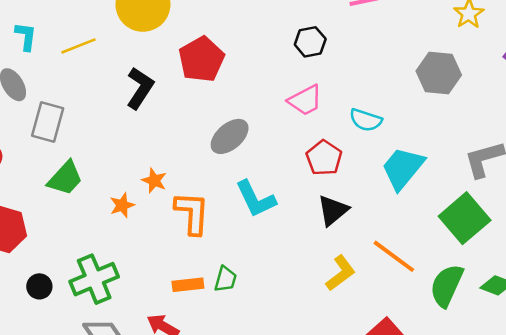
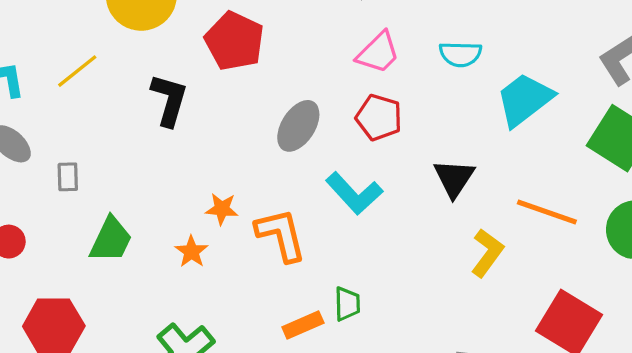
gray rectangle: (48, 122) -> (68, 177), size x0.6
red pentagon: (324, 158) -> (379, 117), moved
cyan trapezoid: (403, 168) -> (525, 100), turned 30

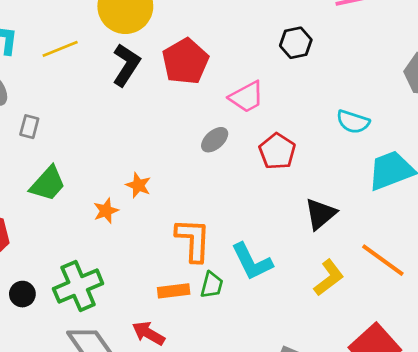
pink trapezoid: (378, 53) -> (247, 97), moved
black L-shape: (169, 100) -> (126, 65), moved
gray ellipse: (298, 126) -> (215, 140), size x0.7
cyan L-shape: (354, 193) -> (252, 262), moved
orange L-shape: (281, 235) -> (193, 240), moved

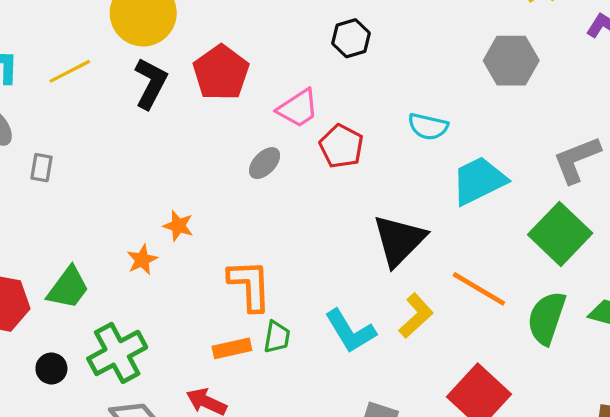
red pentagon: (277, 151) -> (341, 146), moved
green trapezoid: (48, 184) -> (68, 288), moved
black triangle: (320, 214) -> (399, 240), size x1.4
cyan L-shape: (252, 262) -> (350, 331), moved

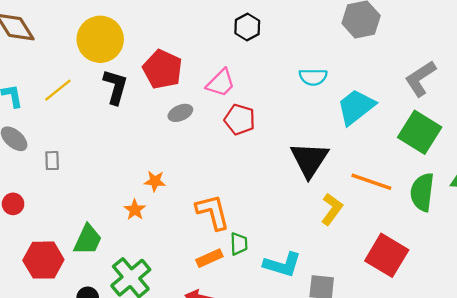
red pentagon: (341, 146) -> (240, 120), moved
gray ellipse: (265, 163) -> (180, 113), moved, turned 35
cyan L-shape: (350, 331) -> (282, 265), moved, turned -30

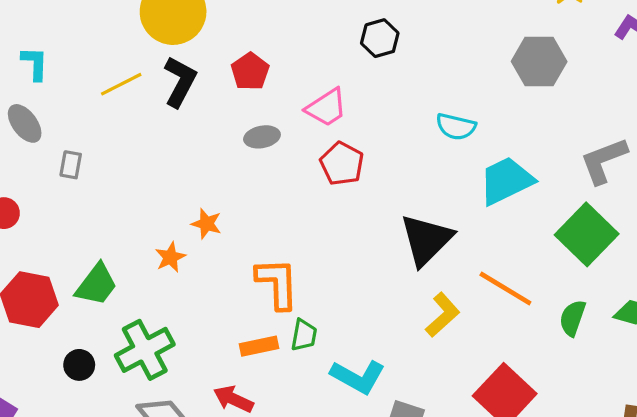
red pentagon: (162, 69) -> (250, 71), size x0.7
yellow line: (58, 90) -> (121, 84), moved
green semicircle: (422, 192) -> (573, 318), size x0.7

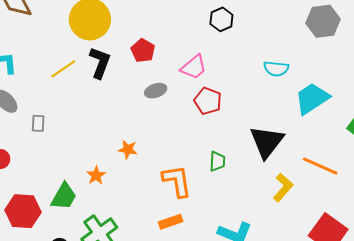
orange star: (170, 257) -> (96, 175), moved
green trapezoid: (304, 335) -> (217, 161), moved

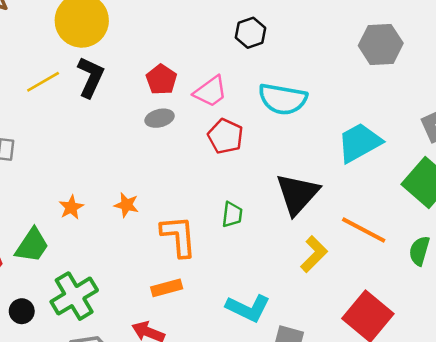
red pentagon: (143, 51) -> (161, 80), moved
cyan semicircle: (276, 69) -> (283, 99), moved, size x1.5
orange star: (128, 149) -> (126, 205), moved
orange star: (96, 175) -> (71, 207), moved

